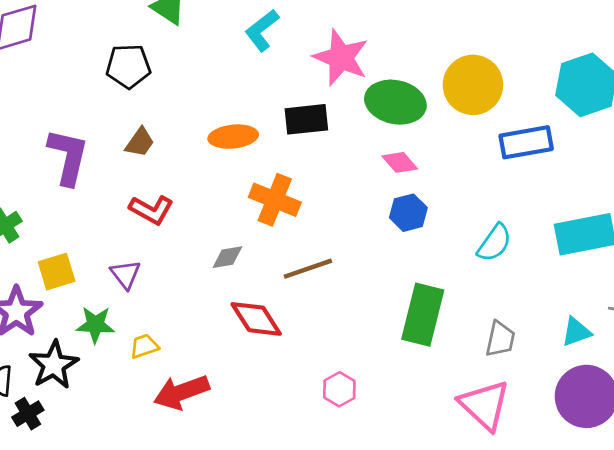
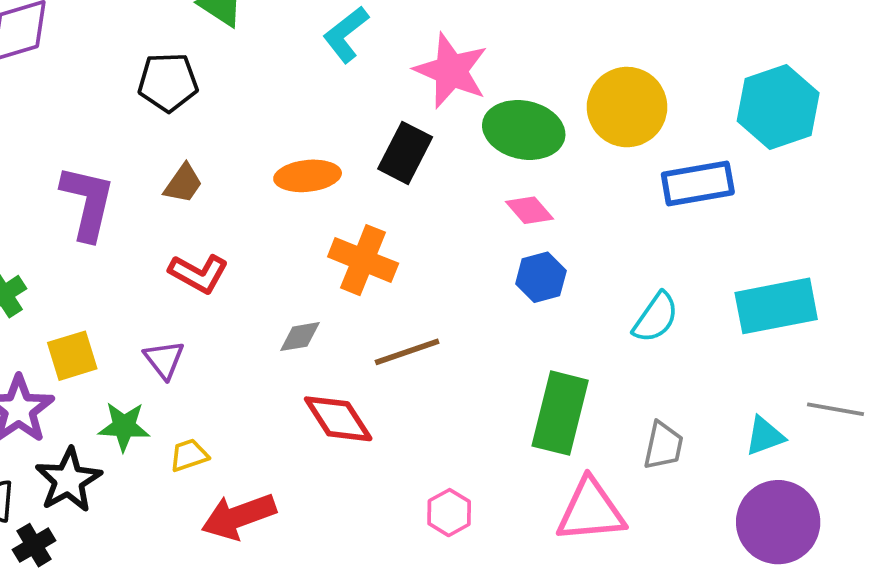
black rectangle: (306, 119) -> (405, 153), turned -57
pink triangle: (484, 405) -> (591, 511), moved, turned -48

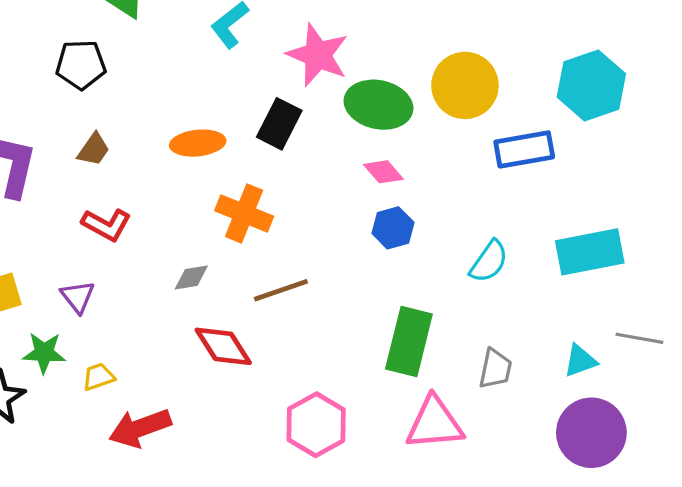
pink hexagon: (449, 513) -> (316, 425), size x1.6

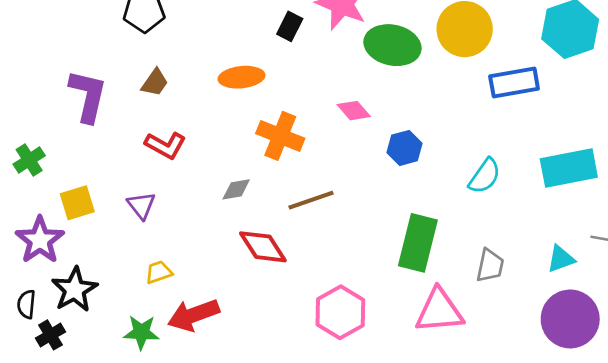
black rectangle: (279, 124) -> (290, 26), moved, size x0.7
pink diamond: (383, 172) -> (354, 111), moved
green star: (44, 353) -> (141, 332), moved

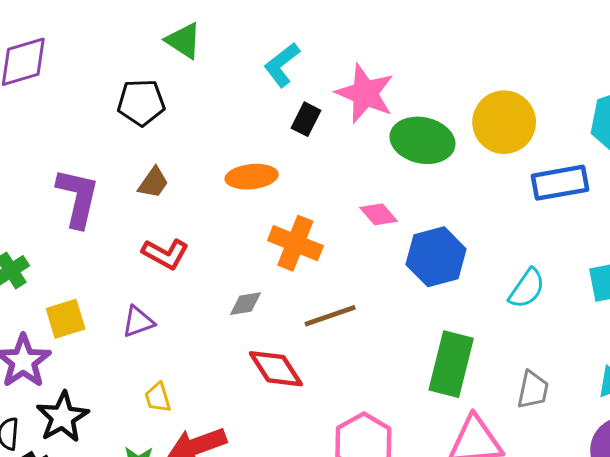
blue hexagon: (405, 148) -> (436, 257), size x1.5
purple triangle: (141, 205) -> (138, 322), turned 48
yellow trapezoid: (159, 272) -> (158, 397), turned -88

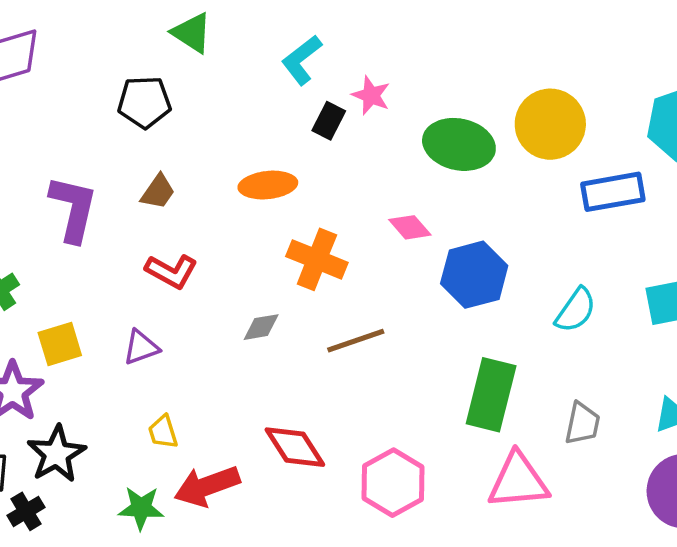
pink star: (365, 93) -> (371, 95), moved, size x0.6
red diamond: (276, 369) -> (295, 447), moved

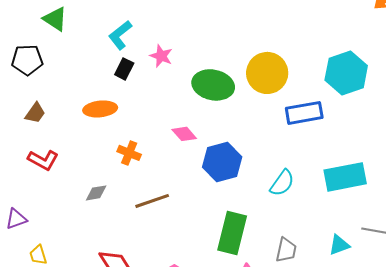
black rectangle: (329, 121) -> (124, 69), moved
orange cross: (317, 259) -> (129, 153), size x0.7
purple triangle: (141, 347) -> (16, 219), moved

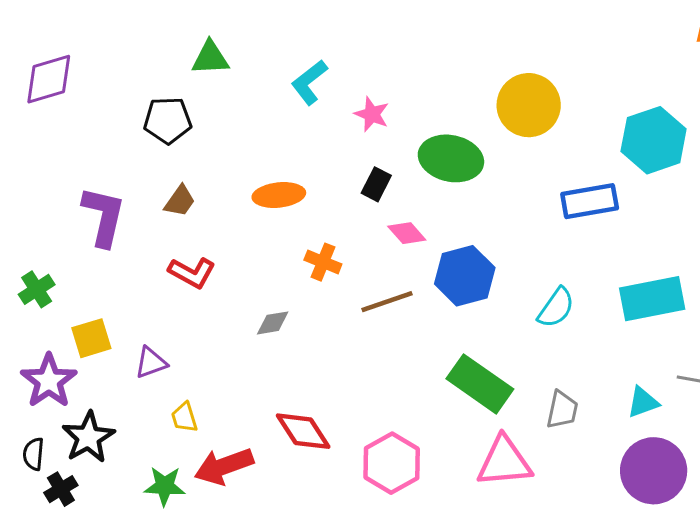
green triangle: (55, 19) -> (210, 58), turned -36
black rectangle: (124, 69) -> (376, 184), moved
yellow circle: (267, 73) -> (529, 105), moved
brown line: (152, 201) -> (387, 302), moved
green rectangle: (232, 233) -> (480, 384), turned -69

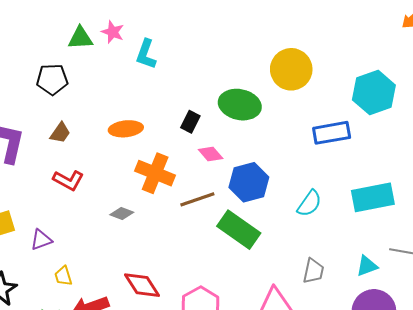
cyan L-shape: (309, 82) -> (146, 54), turned -32
pink star: (372, 114) -> (113, 32), moved
orange cross: (323, 262) -> (155, 173), size x1.6
gray diamond: (273, 323) -> (122, 214), turned 30
green rectangle: (480, 384) -> (239, 230), moved

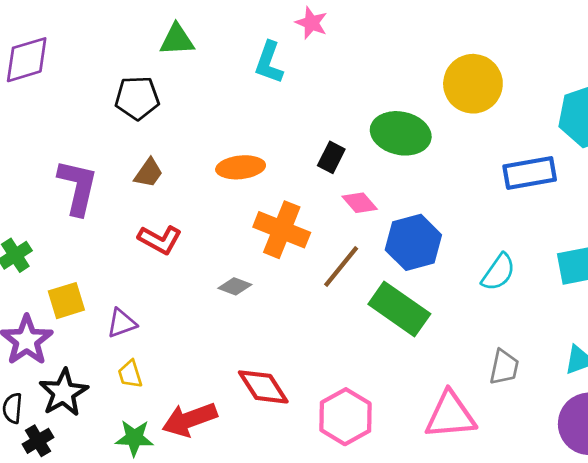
pink star: (113, 32) -> (311, 23), moved
brown line: (197, 199) -> (341, 267), turned -32
yellow trapezoid: (63, 276) -> (130, 374), moved

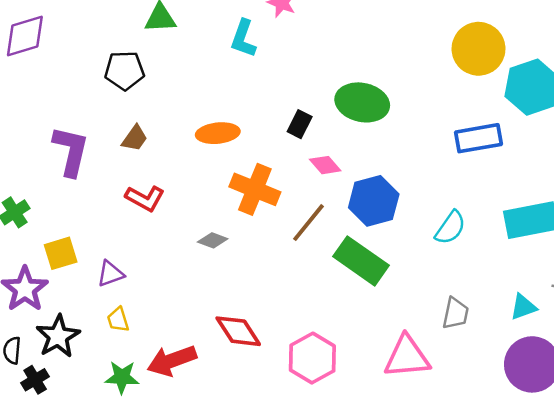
yellow circle: (473, 84) -> (479, 49), moved

